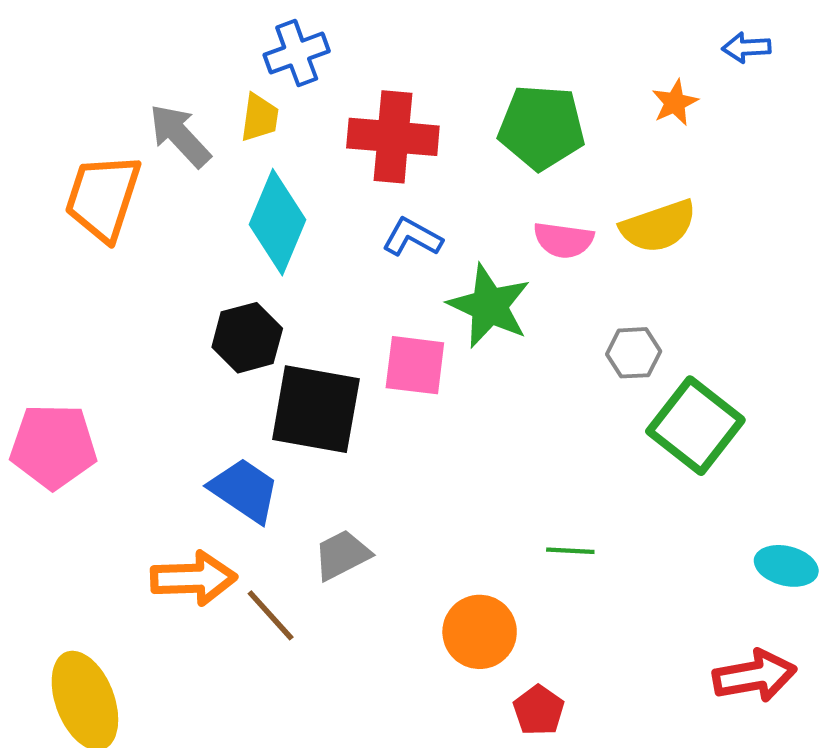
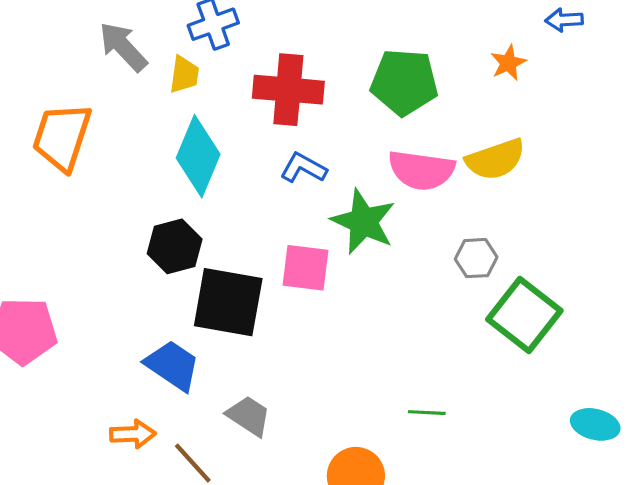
gray arrow: (180, 136) -> (123, 47), moved
pink semicircle: (563, 240) -> (421, 170), size x1.4
gray trapezoid: (342, 555) -> (249, 416), turned 60
orange arrow: (194, 578) -> (133, 434), size x0.7

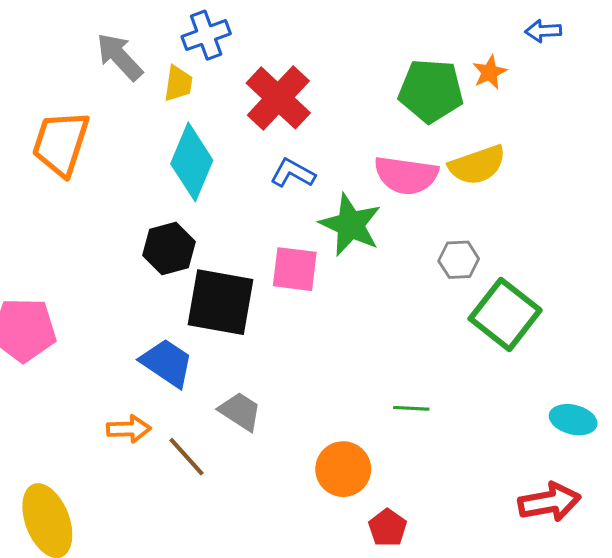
green pentagon: (404, 82) -> (431, 91), moved
red cross: (288, 90) -> (278, 98), turned 38

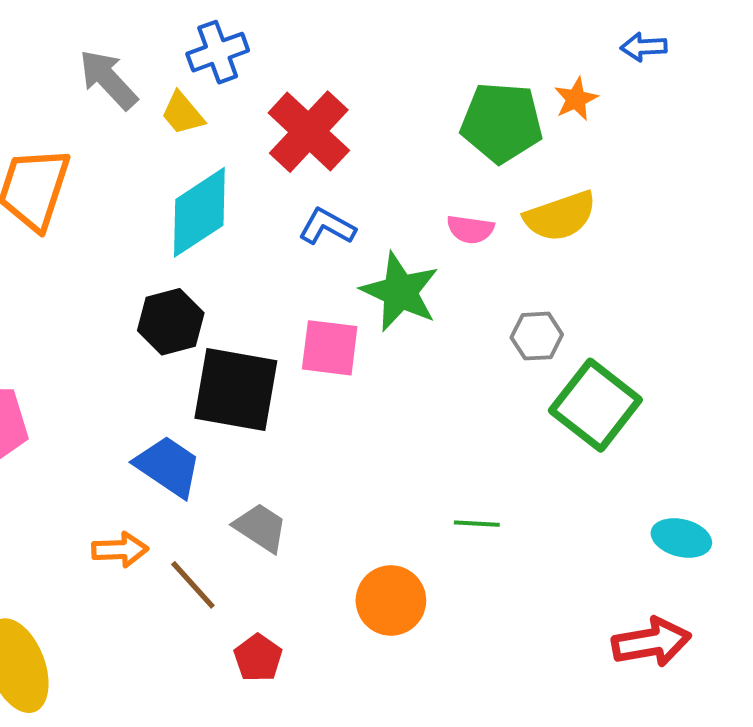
yellow trapezoid: (178, 84) -> (182, 113), turned 132
cyan diamond: (192, 162) -> (199, 212), turned 34
pink semicircle: (406, 175) -> (470, 229), size x0.6
red pentagon: (388, 528) -> (258, 658), moved

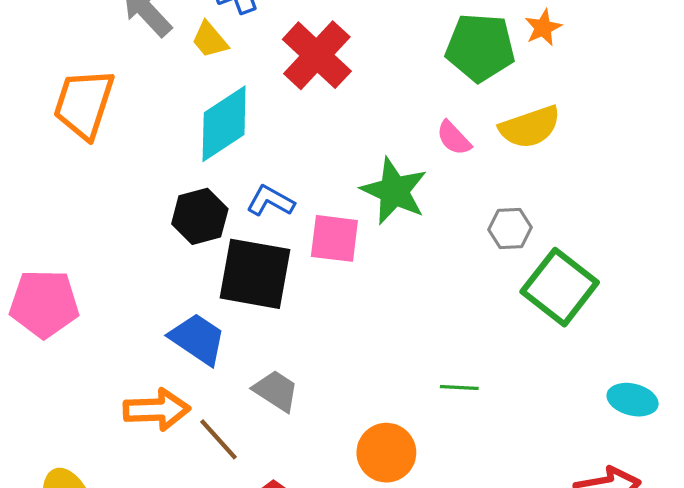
blue L-shape: (327, 227) -> (270, 201), moved
pink semicircle: (470, 229) -> (454, 138), turned 39
orange arrow: (120, 550) -> (157, 410), size x1.4

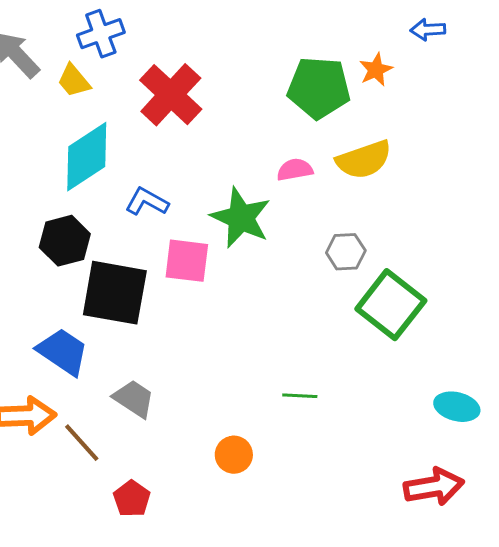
pink semicircle: (454, 138) -> (295, 170), turned 123
blue L-shape: (270, 201) -> (147, 202), moved
orange circle: (386, 453) -> (234, 455), size x0.7

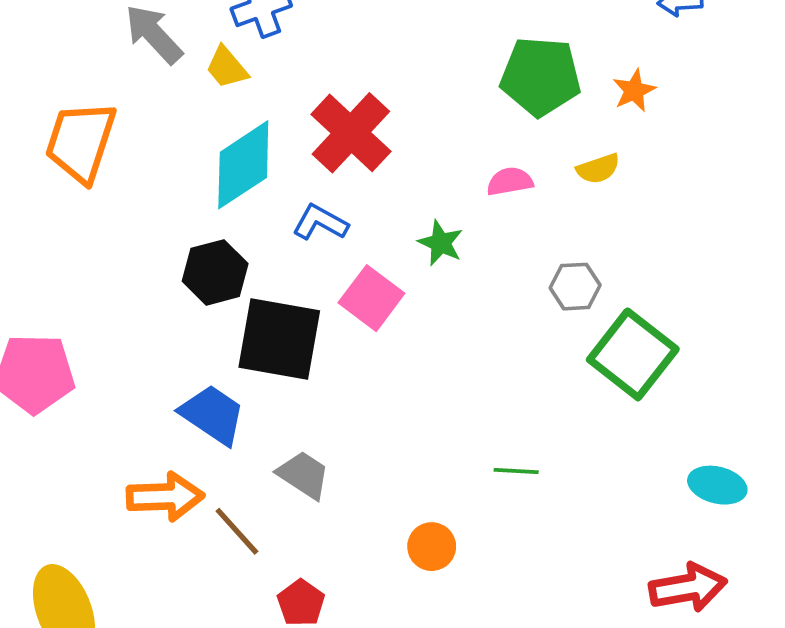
orange star: (376, 70) -> (634, 91), moved
red cross: (171, 95) -> (351, 133), moved
yellow semicircle: (364, 160) -> (598, 169), size x0.6
green star: (241, 218) -> (441, 243), size x0.6
pink square: (187, 261) -> (371, 298), turned 30

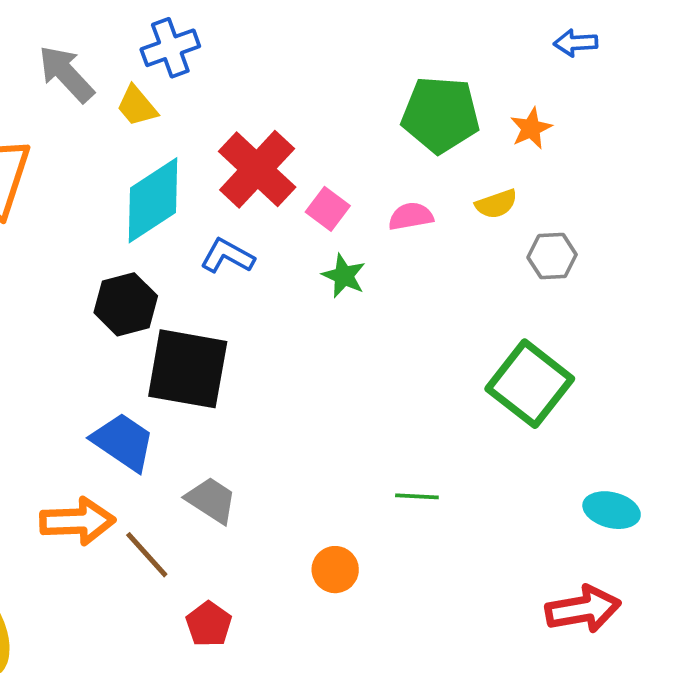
gray hexagon: (575, 287) -> (552, 256), moved
pink square: (371, 298) -> (328, 209), moved, size x0.7

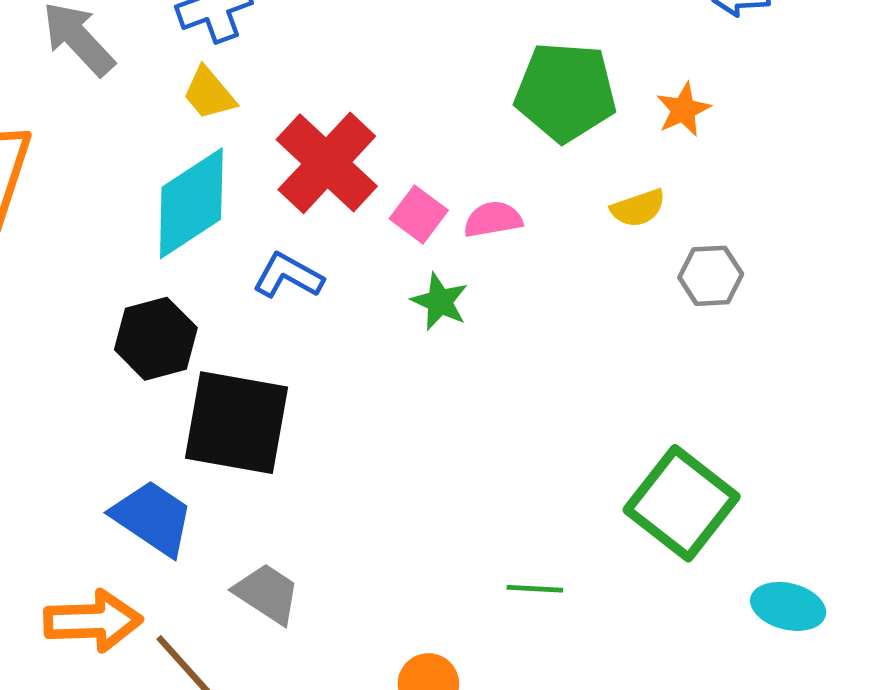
yellow trapezoid: (137, 106) -> (209, 94), moved
pink semicircle: (411, 216) -> (493, 219), moved
green square: (530, 384) -> (682, 503), moved

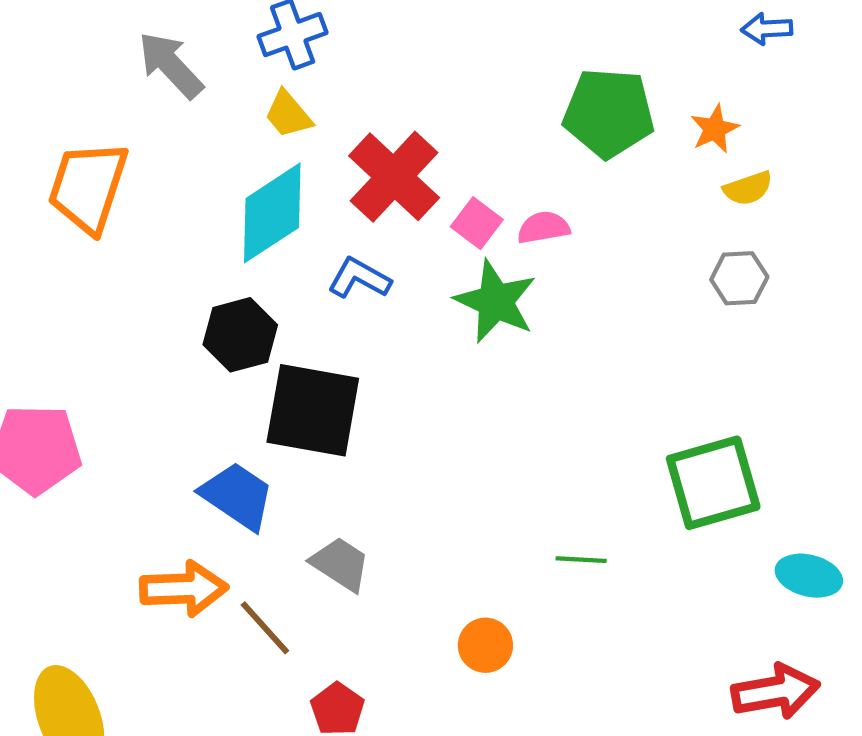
yellow semicircle: (638, 208) -> (748, 188), moved
green star: (440, 302) -> (496, 301), size x1.6
green square: (682, 503) -> (713, 483), turned 36

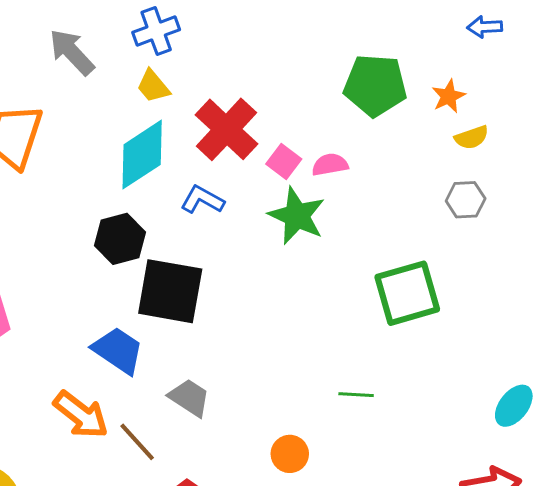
green square: (713, 483) -> (407, 293), moved
cyan ellipse: (809, 576) -> (514, 406), turned -66
orange arrow: (184, 589) -> (81, 415), turned 40

